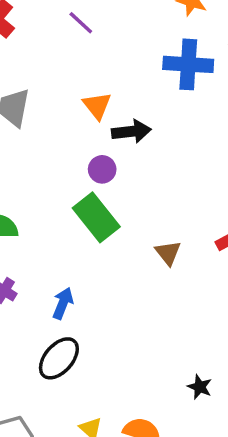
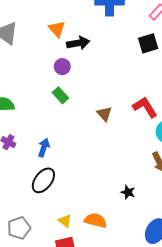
green rectangle: (96, 217) -> (60, 95), size x0.6

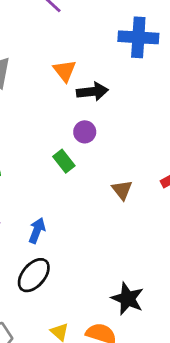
purple circle: (62, 67) -> (85, 132), moved
black star: (128, 192) -> (128, 299), moved, size x1.6

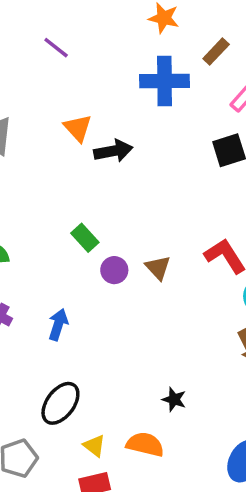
purple circle: (85, 132) -> (114, 270), moved
black ellipse: (34, 275) -> (60, 403), moved
black star: (128, 299) -> (174, 399), size x0.6

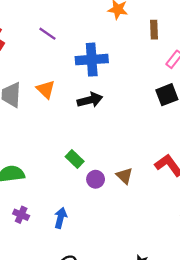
brown rectangle: (216, 52) -> (154, 30), turned -42
blue cross: (165, 81) -> (92, 60), moved
orange triangle: (78, 128) -> (46, 89), moved

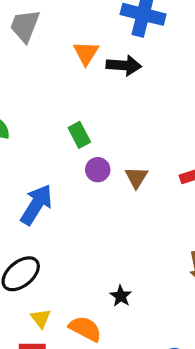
orange triangle: (46, 89) -> (86, 53), moved
blue arrow: (60, 218) -> (36, 205), size x1.5

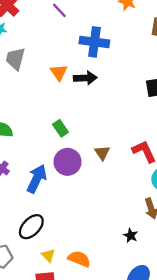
purple circle: (98, 170) -> (68, 162), moved, size x1.6
black star: (121, 296) -> (131, 235), moved

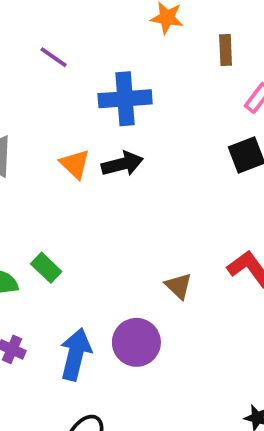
green rectangle: (60, 128) -> (46, 268), moved
purple circle: (68, 162) -> (136, 342), moved

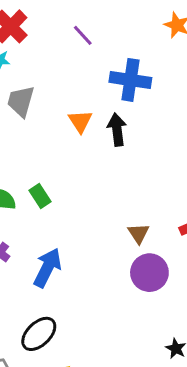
black arrow: (122, 164) -> (117, 130), turned -96
purple circle: (136, 342) -> (149, 273), moved

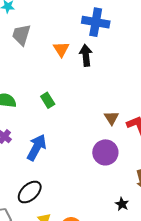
green rectangle: (40, 196) -> (48, 100), moved
brown triangle: (139, 233) -> (111, 118), moved

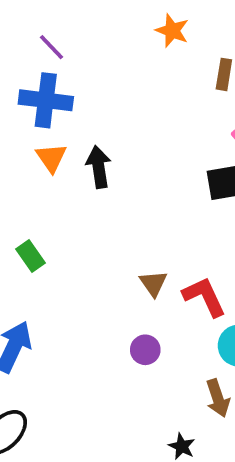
blue cross: (96, 22) -> (46, 100), moved
purple circle: (105, 152) -> (145, 350), size x0.6

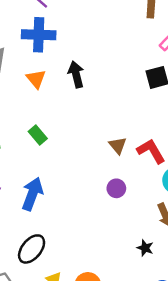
orange triangle: (51, 158) -> (36, 79), moved

